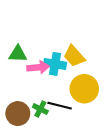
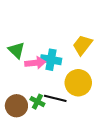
green triangle: (18, 54) -> (16, 50), turned 42
yellow trapezoid: (74, 56) -> (82, 45), moved, turned 80

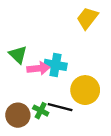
yellow trapezoid: (82, 45) -> (87, 18), moved

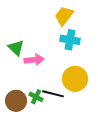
yellow trapezoid: (87, 18) -> (64, 16), moved
cyan cross: (56, 65) -> (70, 40), moved

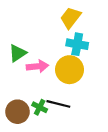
green triangle: (16, 48) -> (17, 53), turned 42
yellow circle: (75, 79) -> (69, 70), moved

